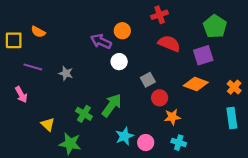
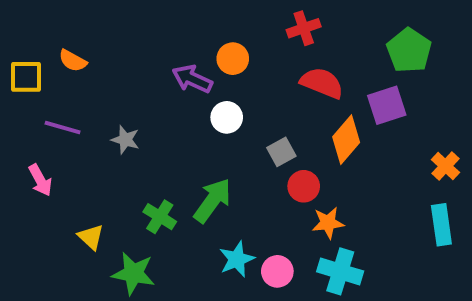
orange diamond: (196, 84) -> (346, 140), moved, turned -70
cyan cross: (179, 143) -> (340, 271), size x1.5

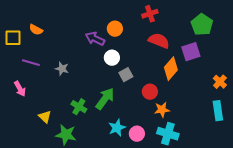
gray square: (281, 152) -> (126, 75), moved

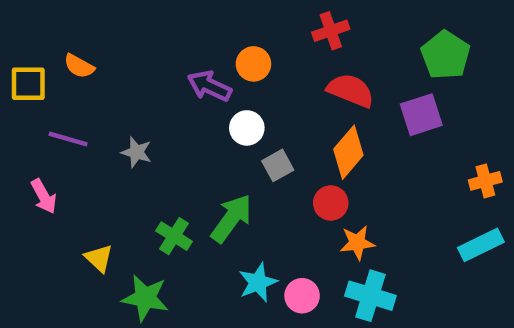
orange diamond: (171, 69) -> (348, 152), moved
orange cross: (220, 82) -> (485, 181), turned 32
cyan rectangle: (218, 111) -> (481, 245), turned 72

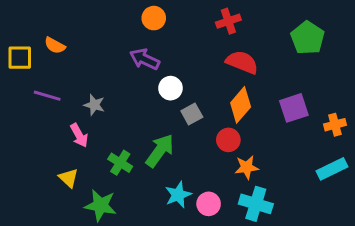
orange circle: (253, 64) -> (154, 18), moved
purple square: (421, 115) -> (294, 108), moved
pink arrow: (44, 196) -> (79, 135), moved

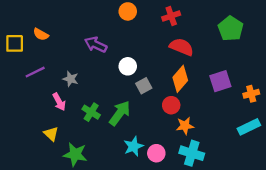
orange circle: (154, 18) -> (128, 11), moved
purple arrow: (145, 59) -> (96, 45), moved
purple line: (47, 96) -> (35, 72), turned -42
green cross: (120, 163) -> (91, 112), moved

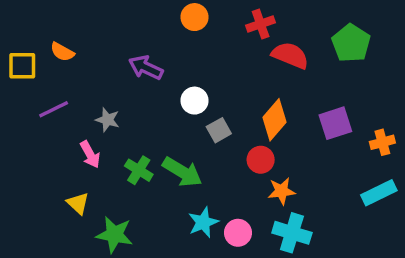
red semicircle: (181, 47) -> (290, 55), moved
green arrow: (120, 113) -> (182, 172), turned 85

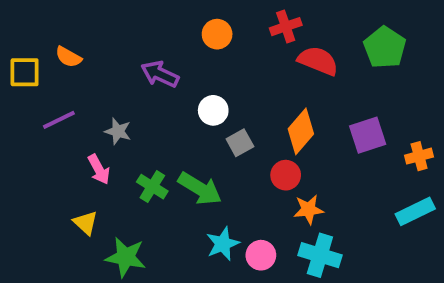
orange circle: (194, 17) -> (217, 34), moved

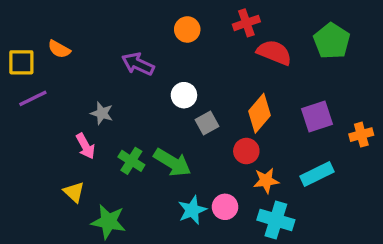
purple line: (59, 120) -> (33, 98), moved
cyan rectangle: (415, 211) -> (317, 174), moved
pink circle: (261, 255) -> (225, 207), moved

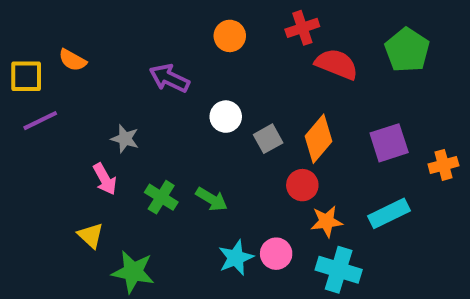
gray square: (207, 123) -> (268, 139), moved
green arrow: (172, 162) -> (212, 199), size x0.7

